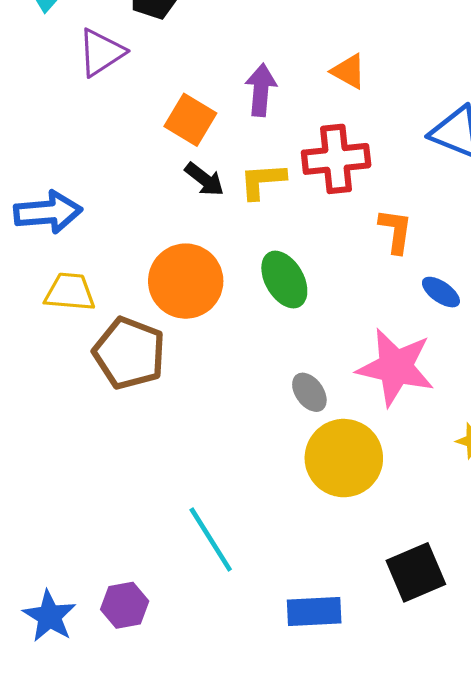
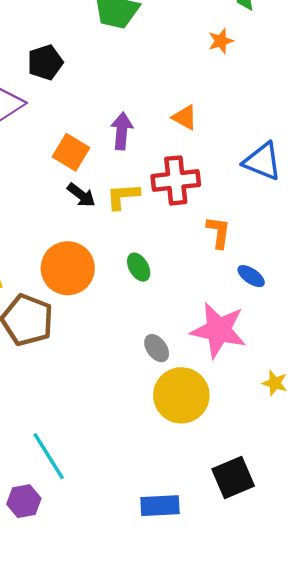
green ellipse: (284, 280) -> (139, 267), size x0.7
cyan line: (211, 539) -> (49, 456), moved

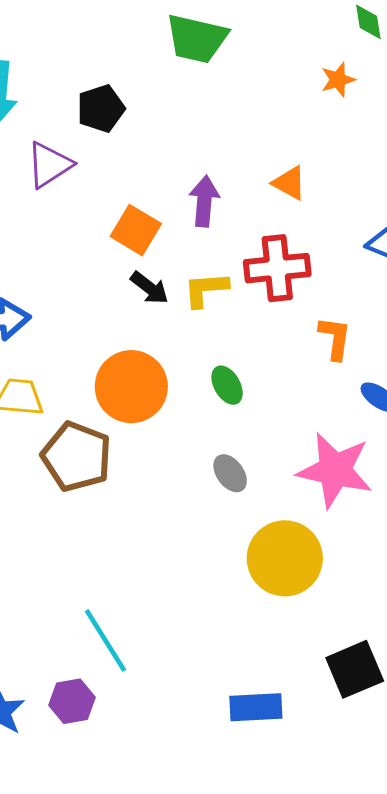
gray ellipse: (157, 348) -> (230, 473), moved

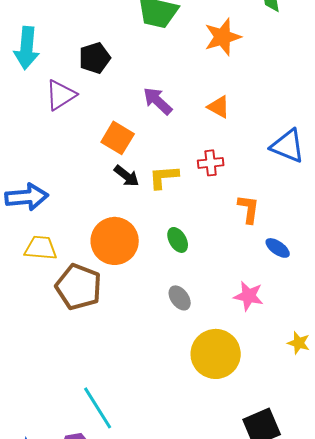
orange star: (338, 80) -> (223, 37), moved, size x1.6
purple arrow: (204, 201) -> (158, 101), moved, turned -52
red cross: (277, 268) -> (211, 163), size x0.6
pink star: (335, 470) -> (249, 296), size x0.6

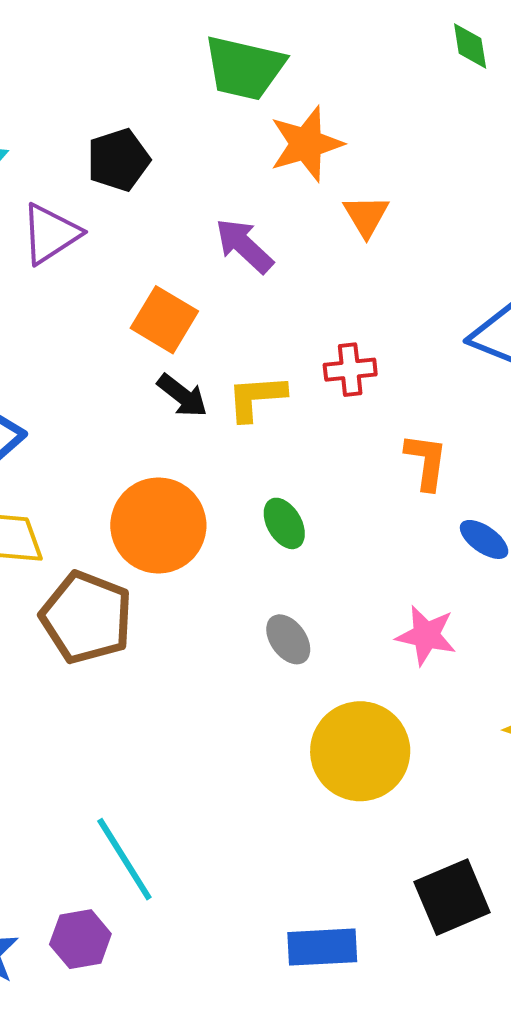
orange star: (223, 37) -> (306, 144), moved
orange triangle: (219, 107) -> (366, 216), moved, turned 30

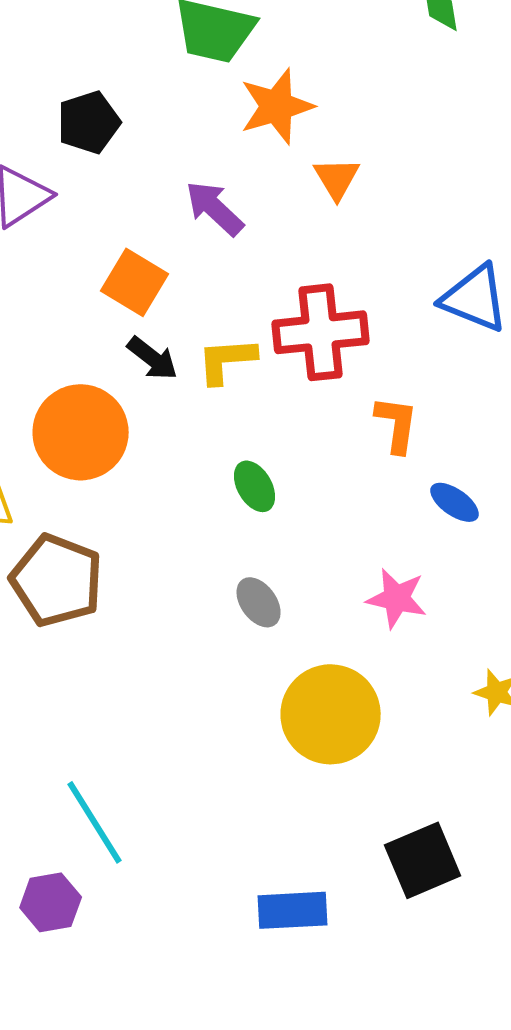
red cross: (350, 370) -> (321, 332), size x1.8
orange circle: (158, 525) -> (81, 432), moved

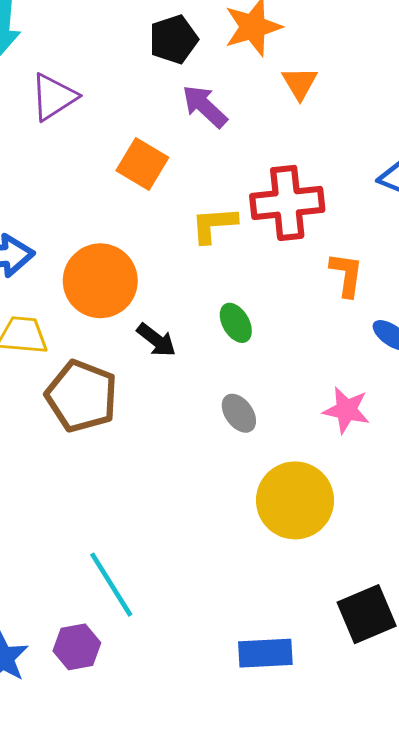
black pentagon: (89, 122) -> (173, 39), moved
black arrow: (153, 358) -> (156, 340), moved

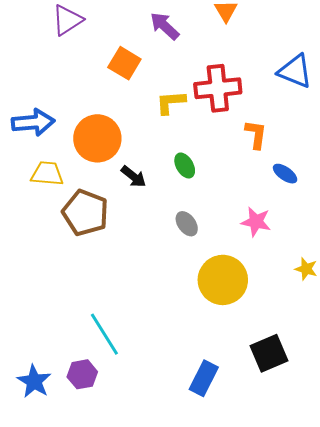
blue rectangle: (265, 653) -> (204, 378), turned -60

